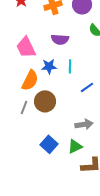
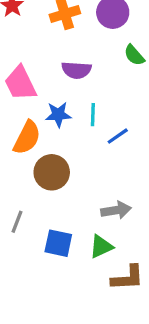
blue line: (87, 87) -> (118, 136), moved
gray line: (24, 107) -> (17, 222), moved
blue square: (49, 144) -> (58, 243), turned -30

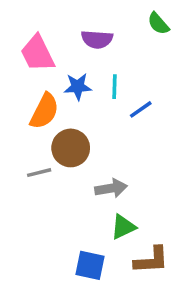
gray arrow: (116, 210) -> (111, 188), moved
gray line: (17, 222) -> (39, 173), moved, turned 55
blue square: (58, 243) -> (90, 265), moved

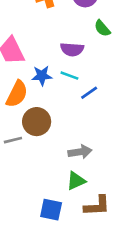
purple semicircle: (97, 39) -> (72, 49), moved
cyan line: (114, 87) -> (69, 76), turned -72
gray arrow: (111, 188) -> (80, 152), moved

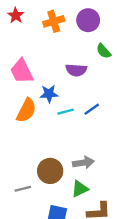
cyan line: (69, 76) -> (66, 112), moved, turned -35
brown circle: (37, 122) -> (50, 171), moved
gray line: (13, 140) -> (23, 189), moved

